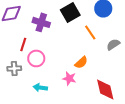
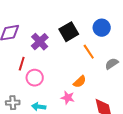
purple cross: (41, 22) -> (40, 42), turned 30
gray cross: (14, 68) -> (13, 103), moved

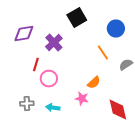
black square: (69, 32) -> (77, 18), moved

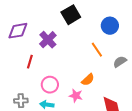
pink circle: (49, 78) -> (50, 85), moved

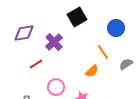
red line: (30, 62) -> (36, 64), turned 40
orange semicircle: (88, 80) -> (92, 71), moved

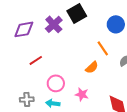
purple cross: (54, 42) -> (54, 24), moved

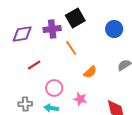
purple cross: (54, 24) -> (52, 29), turned 36
orange line: (103, 48) -> (71, 48), moved

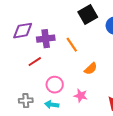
black square: (75, 18) -> (88, 15), moved
purple cross: (52, 29) -> (46, 39), moved

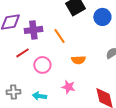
orange semicircle: (91, 69) -> (78, 60), turned 40
pink circle: (55, 85) -> (42, 65), moved

